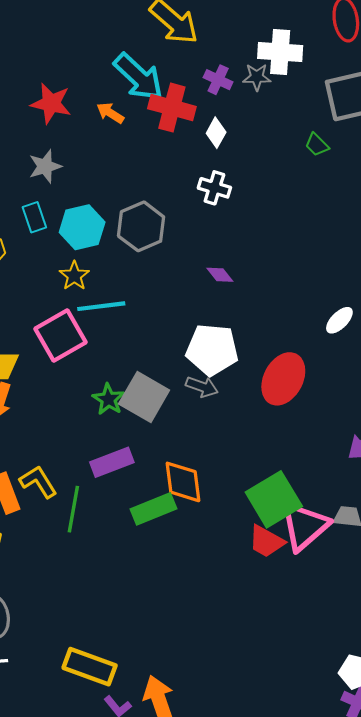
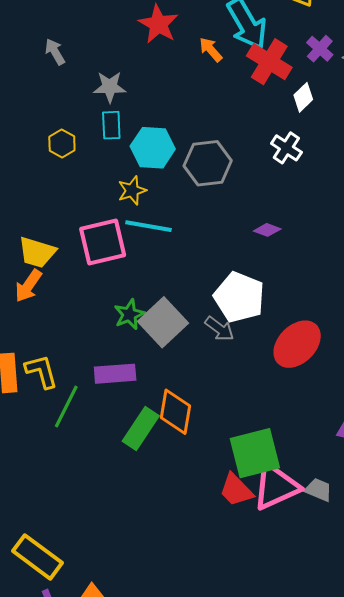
gray star: (45, 166) -> (110, 87), moved
purple diamond: (220, 275) -> (267, 230), turned -48
green rectangle: (154, 509) -> (141, 428), turned -51

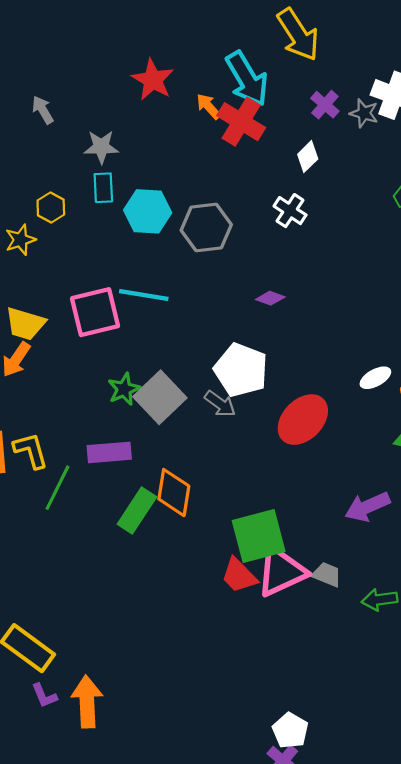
red cross: (269, 62) -> (241, 122), moved
yellow star: (132, 190) -> (20, 240), moved

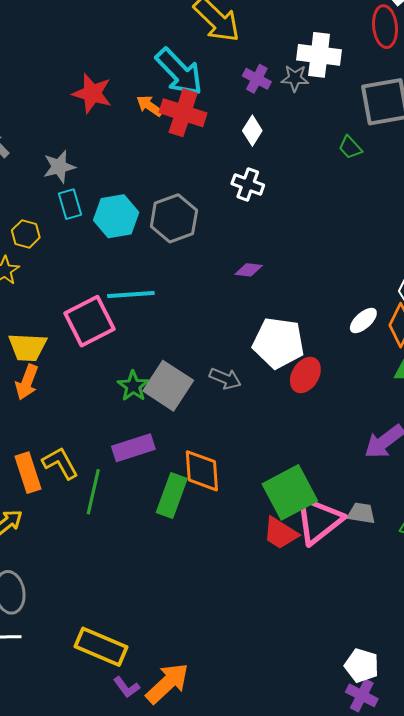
white pentagon: (241, 370) -> (278, 343), moved
red ellipse: (303, 420) -> (305, 375), size x0.7
orange arrow: (87, 702) -> (167, 683), turned 63

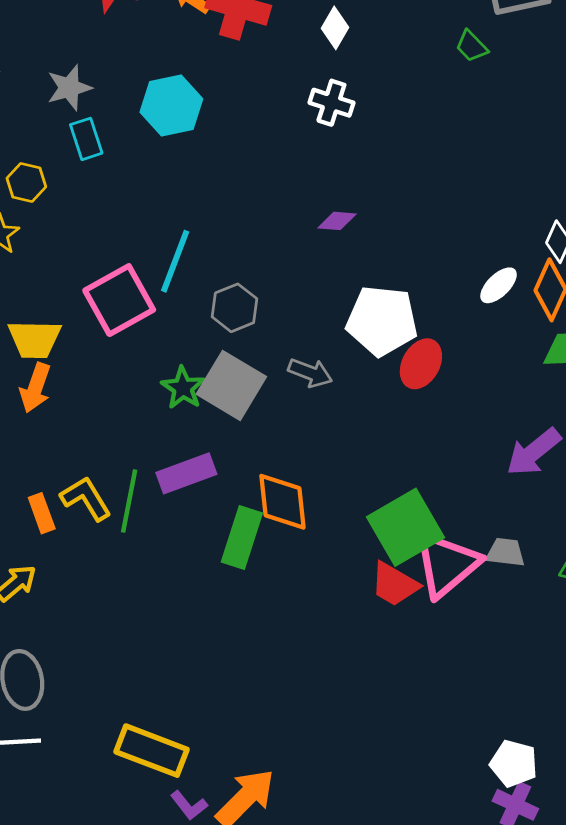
cyan hexagon: (116, 216) -> (171, 105), moved
gray hexagon: (174, 218) -> (235, 308), moved, size x0.7
cyan line: (131, 295) -> (175, 261), turned -63
orange rectangle: (28, 473) -> (42, 513), size x0.7
green line: (93, 492) -> (129, 501), moved

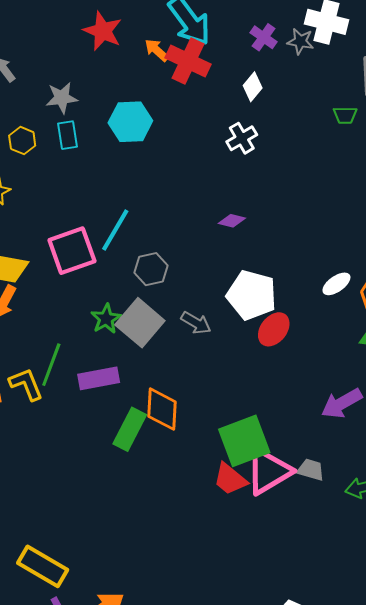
green trapezoid: (472, 46) -> (345, 115), turned -55
white cross: (331, 103) -> (242, 138), turned 32
yellow hexagon: (26, 183) -> (22, 141), moved
green line: (129, 501) -> (51, 365), moved

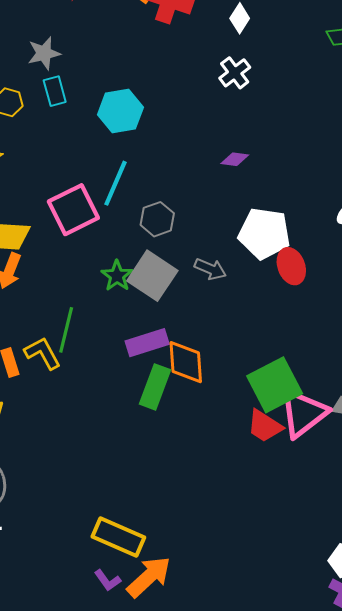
cyan hexagon: (130, 122) -> (120, 111), moved
red ellipse: (274, 329) -> (291, 266), turned -52
purple rectangle: (99, 378) -> (147, 343), moved
yellow rectangle: (43, 566) -> (118, 537), moved

